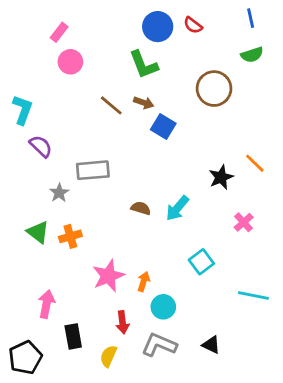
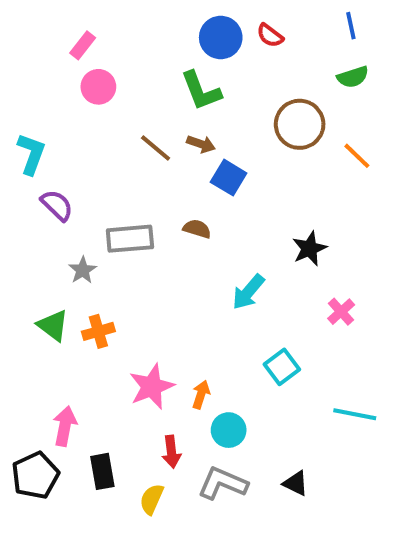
orange line: (255, 163) -> (357, 156), moved
brown semicircle: (141, 208) -> (197, 229), moved
black pentagon: (25, 358) -> (35, 475), moved

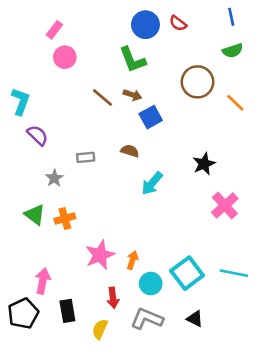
blue square: (229, 178) -> (151, 117), turned 30
gray rectangle: (130, 239) -> (86, 157), size x0.6
cyan arrow: (248, 292) -> (152, 183), moved
pink cross: (341, 312) -> (225, 205), size x1.5
cyan square: (282, 367) -> (187, 273), moved, size x1.4

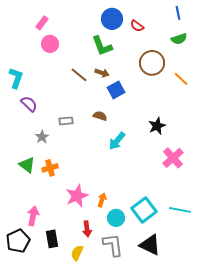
red semicircle: (178, 23) -> (137, 26), moved
gray L-shape: (147, 319) -> (113, 245), turned 60
black triangle: (195, 319) -> (150, 245), size x1.6

